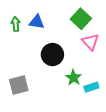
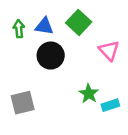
green square: (81, 19) -> (79, 22), moved
black circle: (52, 55) -> (51, 56), moved

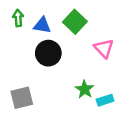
green arrow: (19, 29) -> (18, 18), moved

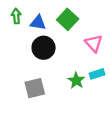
gray square: (22, 98) -> (35, 88), moved
cyan rectangle: (105, 100) -> (97, 74), moved

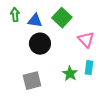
cyan rectangle: (97, 74) -> (89, 68), turned -64

